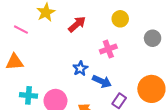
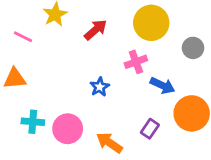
yellow circle: (120, 19) -> (151, 23), size x1.6
blue arrow: (102, 81) -> (162, 86), moved

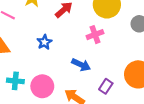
blue arrow: (162, 86) -> (81, 65), moved
blue star: (100, 87) -> (44, 42), moved

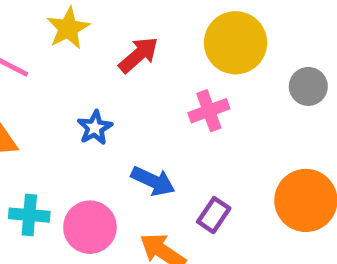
blue arrow: (81, 65) -> (153, 181), moved
purple rectangle: (106, 86) -> (214, 215), moved

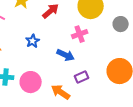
blue arrow: (153, 181) -> (66, 55), moved
purple rectangle: (214, 215) -> (82, 77), turned 32

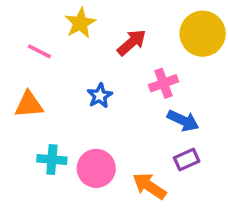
pink cross: (80, 34) -> (164, 83), moved
blue arrow: (66, 55) -> (183, 121), moved

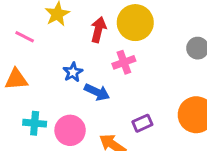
yellow circle: (203, 34) -> (135, 23), moved
red arrow: (132, 43) -> (98, 30), turned -35
blue arrow: (183, 121) -> (97, 92), moved

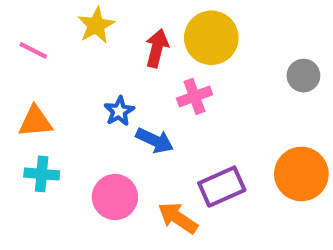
pink line: (25, 37) -> (33, 50), moved
cyan cross: (35, 123) -> (42, 174), moved
purple rectangle: (142, 123) -> (222, 187), size x1.5

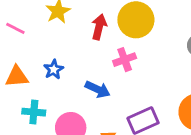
blue star: (119, 111) -> (54, 69), moved
cyan cross: (42, 174) -> (34, 112), moved

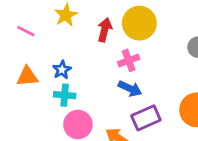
blue arrow: (98, 89) -> (130, 89), moved
cyan cross: (34, 112) -> (65, 95), moved

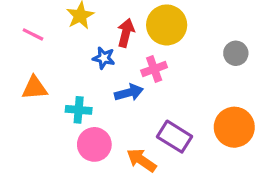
blue star: (62, 70) -> (104, 58), moved, turned -30
blue arrow: (130, 89) -> (129, 93), moved, turned -40
purple rectangle: (146, 118) -> (175, 137), turned 56

